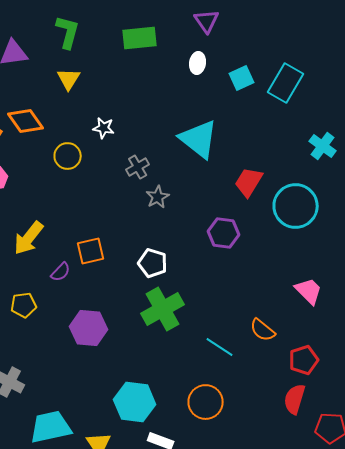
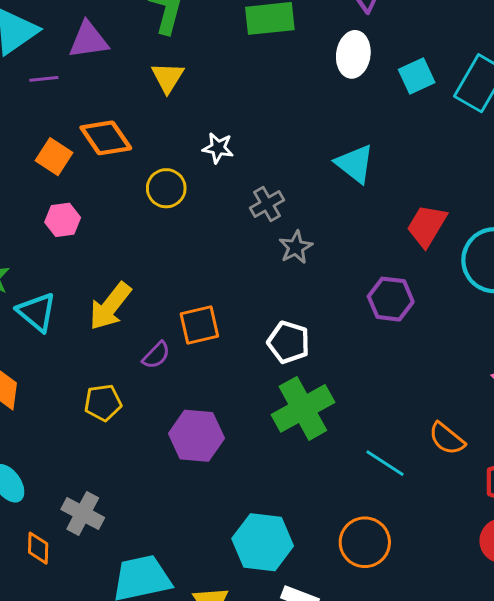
white ellipse: (198, 63) -> (353, 54), size x1.4
cyan triangle: (199, 139) -> (355, 164), size x0.7

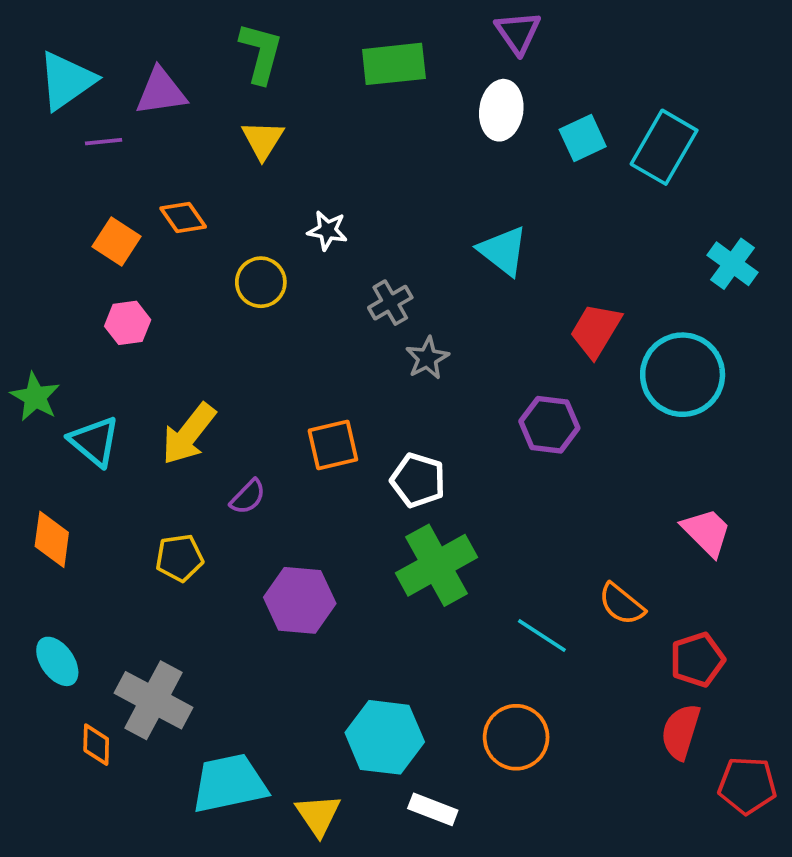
orange diamond: (106, 138) -> (183, 217), size x0.7
orange square: (199, 325) -> (333, 445), moved
gray cross: (83, 513) -> (154, 700), size x1.4

